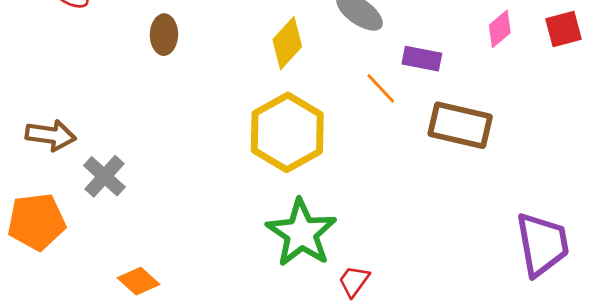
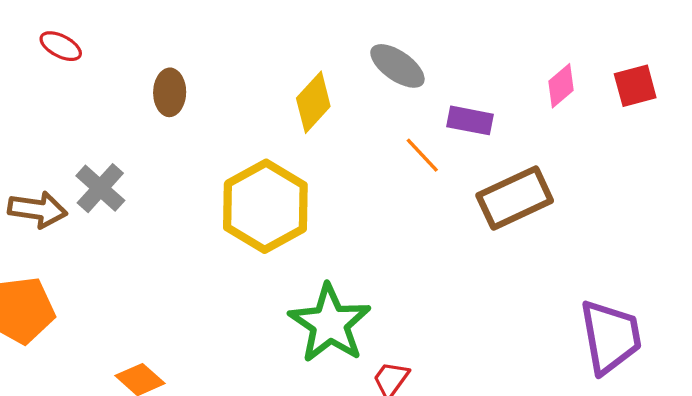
brown rectangle: (460, 125) -> (515, 198), turned -38
yellow hexagon: (287, 132) -> (265, 206), moved
gray cross: (104, 176) -> (100, 188), moved

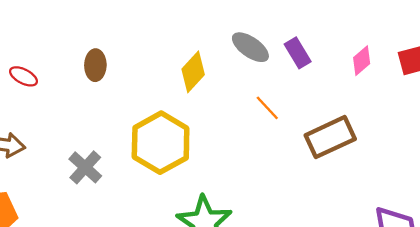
red ellipse: (61, 46) -> (23, 76), moved
purple rectangle: (470, 120) -> (298, 53), moved, turned 48
gray cross: (100, 188) -> (85, 167), moved

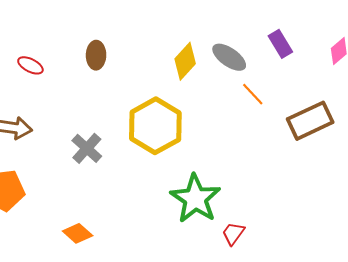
gray ellipse: (250, 47) -> (229, 57), moved

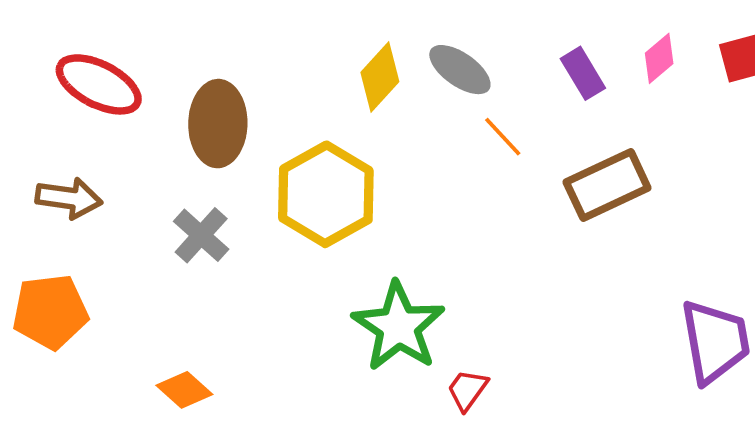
purple rectangle: (280, 44) -> (583, 73), moved
brown ellipse: (96, 55) -> (218, 124), moved, size x1.6
red ellipse: (30, 65) -> (99, 84), size x1.8

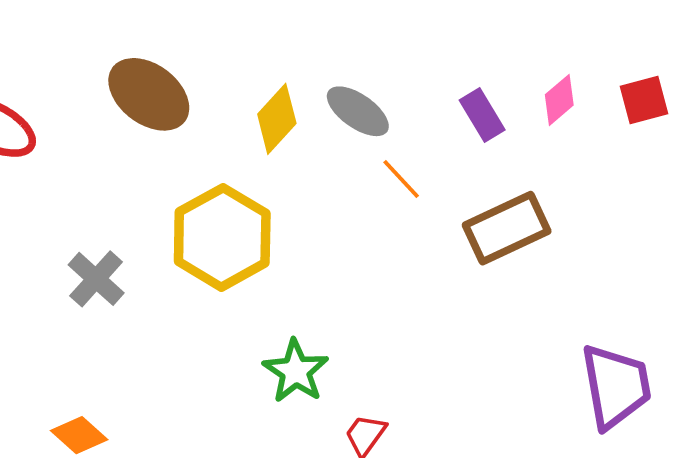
brown ellipse: (218, 124) -> (149, 94), moved, turned -54
green star: (398, 327) -> (296, 371), size x0.7

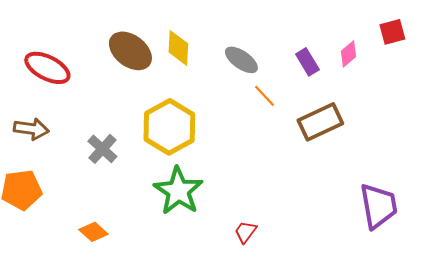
red square: (644, 100) -> (392, 32), moved
yellow diamond: (277, 119) -> (178, 48), moved, turned -39
green star: (296, 371) -> (178, 191), moved, size x1.4

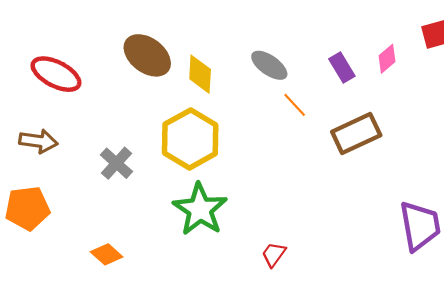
yellow diamond: (178, 48) -> (200, 74), moved

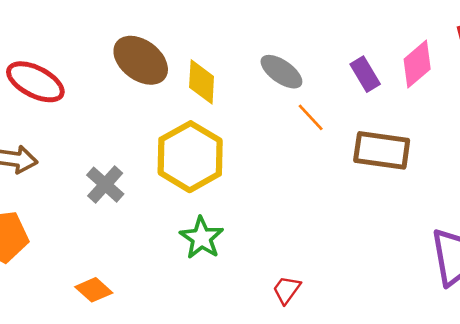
pink diamond: (387, 59) -> (417, 64), size x1.4
brown rectangle: (356, 133) -> (382, 150), turned 33
green star: (200, 209) -> (202, 238), size x0.7

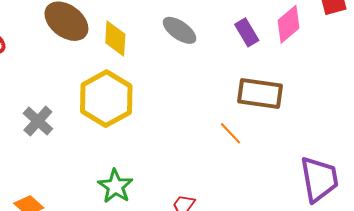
orange line: (311, 117) -> (230, 133), moved
green star: (202, 238) -> (115, 186), moved

